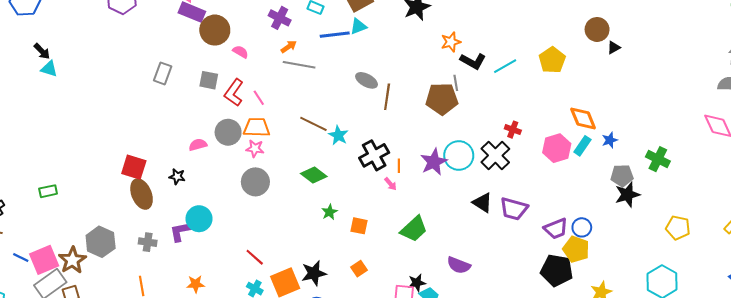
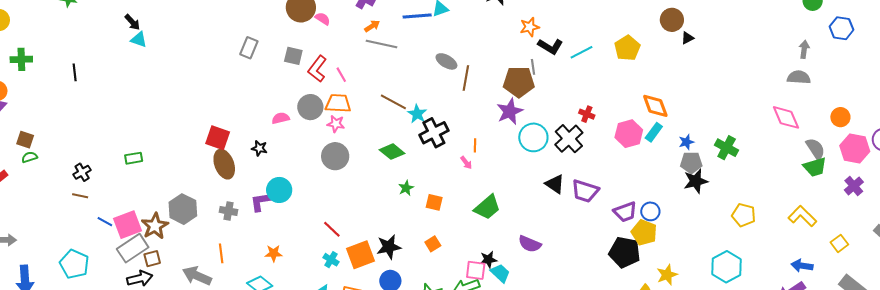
pink semicircle: (240, 52) -> (323, 19), moved
blue star: (610, 140) -> (686, 142), moved
black cross: (374, 155) -> (434, 133), moved
purple star: (434, 162) -> (510, 111), moved

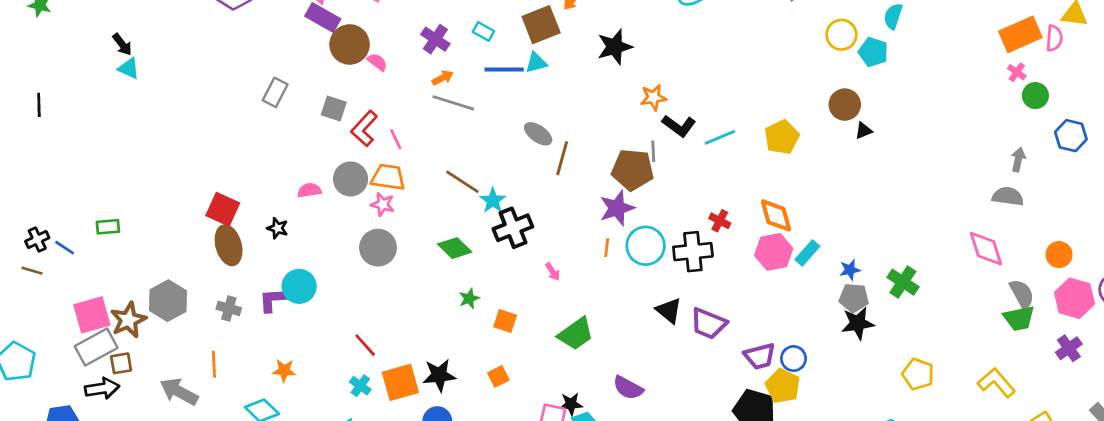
orange diamond: (655, 106) -> (776, 215), moved
black cross: (569, 139) -> (693, 252), turned 32
orange line: (475, 145) -> (607, 248), moved
blue line: (105, 222) -> (65, 248), moved

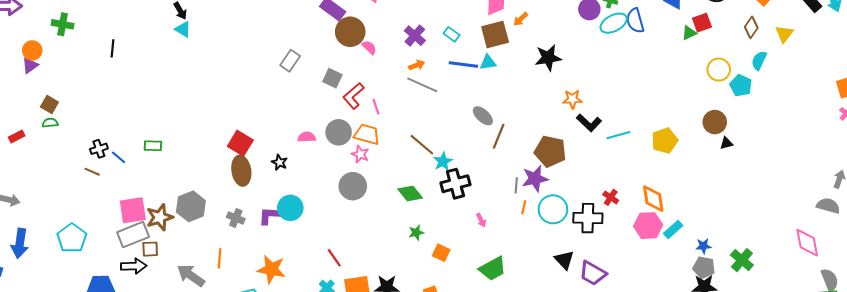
gray line: (653, 151) -> (516, 185), moved
orange star: (284, 370) -> (271, 269), size x1.6

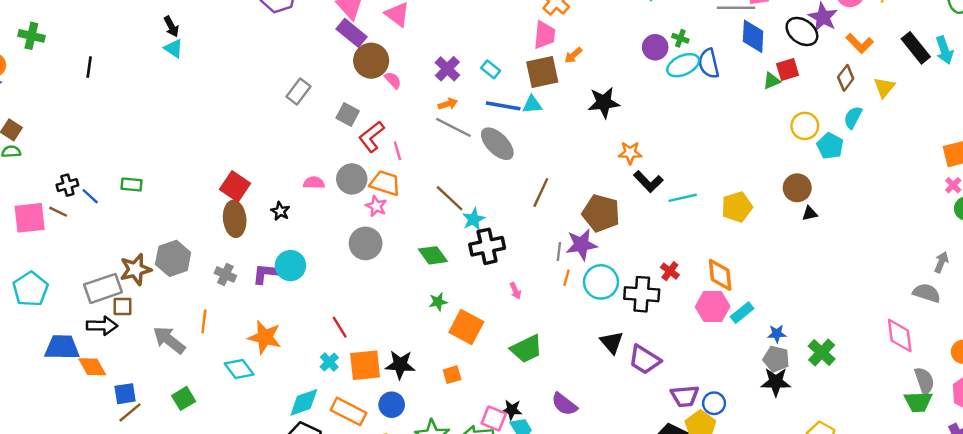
gray ellipse: (483, 116) -> (497, 144), moved, size x1.4
pink square: (133, 210) -> (30, 218), moved
orange square: (441, 253) -> (466, 327), size x1.6

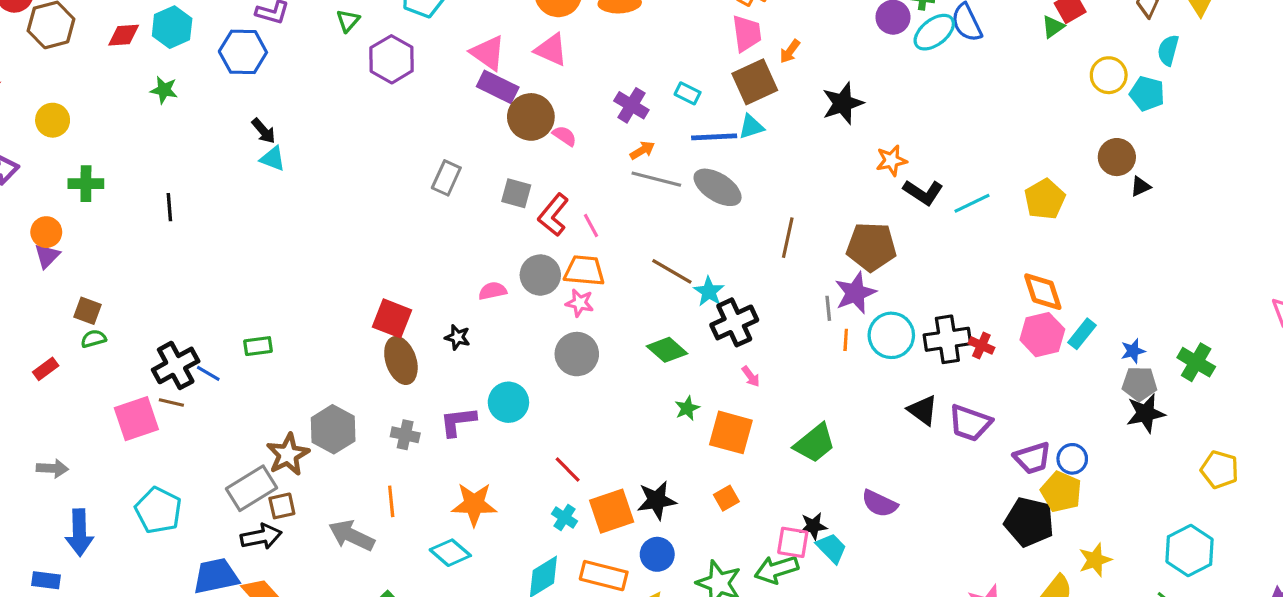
black cross: (67, 185) -> (176, 365), size x1.6
cyan circle: (290, 266) -> (508, 402), moved
red cross: (670, 271) -> (981, 345), moved
pink arrow: (515, 291) -> (751, 376), moved

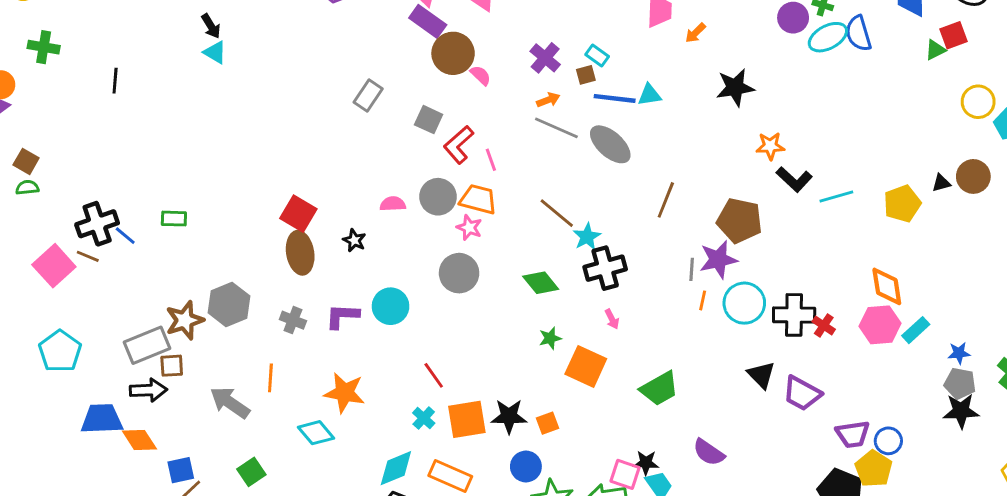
brown square: (755, 82) -> (586, 75), moved, size x0.5
black triangle: (1140, 186) -> (941, 183), moved
pink square: (136, 419) -> (54, 266), turned -33
orange square: (726, 498) -> (547, 423), moved
blue circle: (657, 554) -> (526, 466), moved

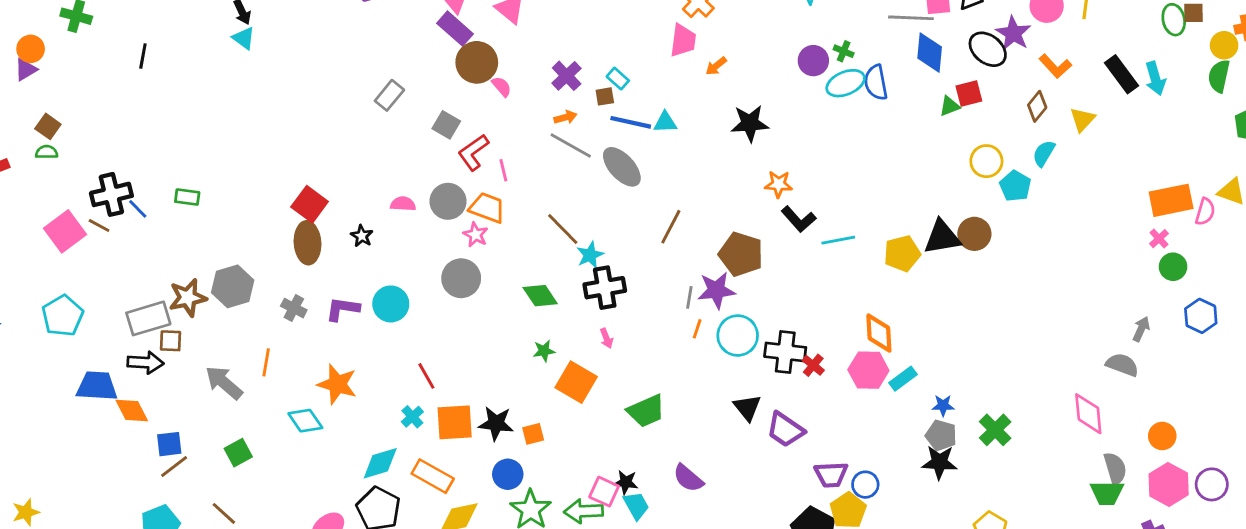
black triangle: (941, 183) -> (942, 237), size x2.0

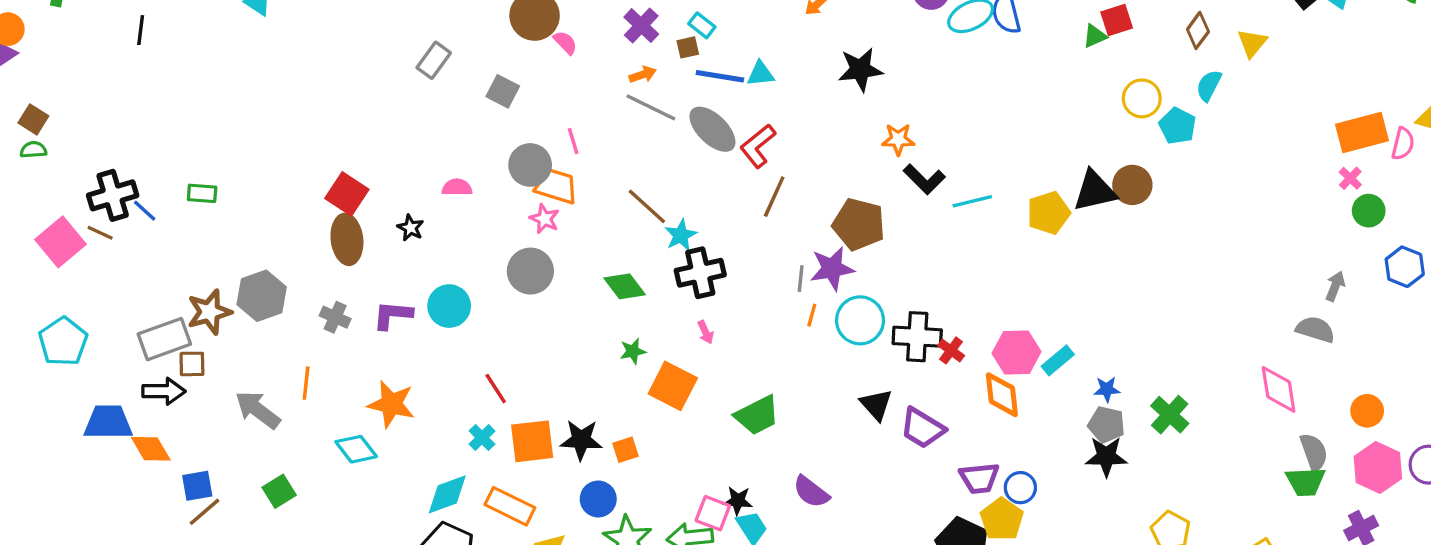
red L-shape: (473, 152) -> (758, 146), moved
gray circle: (448, 201) -> (530, 165), moved
orange diamond: (879, 333) -> (1002, 395), moved

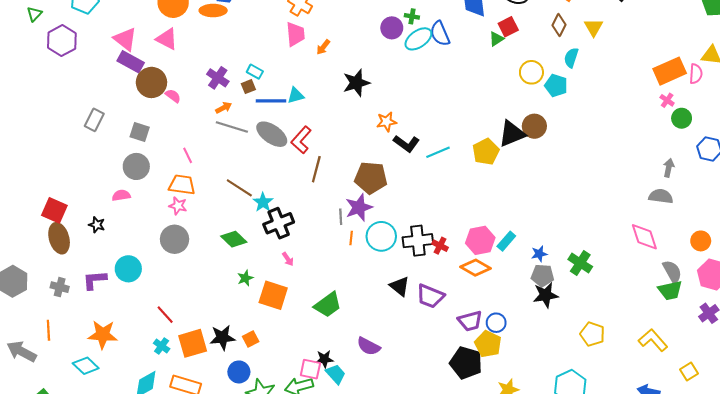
gray circle: (530, 165) -> (136, 166), moved
orange diamond: (1002, 395) -> (475, 268), turned -44

